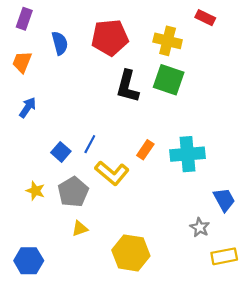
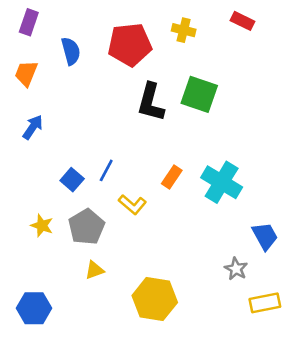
yellow cross: (168, 41) -> (184, 30), moved, size x0.7
cyan cross: (187, 154) -> (222, 182), turned 36
yellow L-shape: (112, 173) -> (132, 205), size x0.7

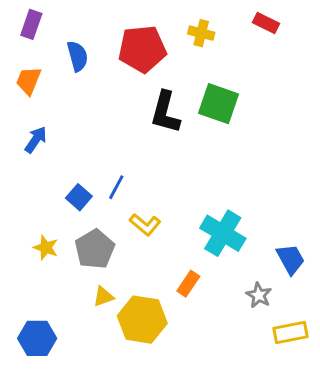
orange rectangle: (172, 177) -> (188, 284), moved
cyan cross: (222, 182) -> (223, 233), moved
yellow hexagon: (155, 299) -> (142, 320), moved

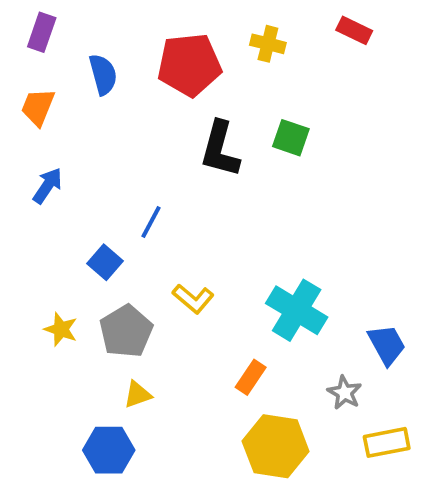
green square: (219, 104) -> (291, 138), size x0.7
blue line: (116, 187) -> (151, 222), moved
yellow hexagon: (142, 320) -> (276, 446), moved
blue hexagon: (37, 338) -> (109, 450), moved

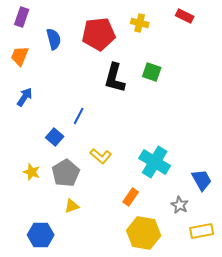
blue hexagon: (109, 450) -> (41, 235), moved

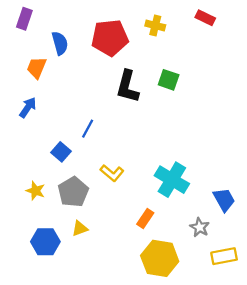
orange trapezoid: (20, 56) -> (37, 68), moved
blue hexagon: (41, 235) -> (45, 242), moved

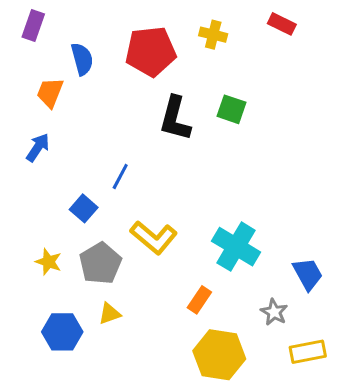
yellow L-shape: (112, 173) -> (154, 237), size x1.4

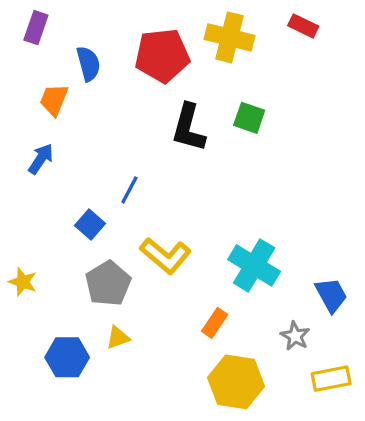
yellow cross: (213, 35) -> (229, 37), size x1.6
yellow star: (49, 262) -> (23, 282), moved

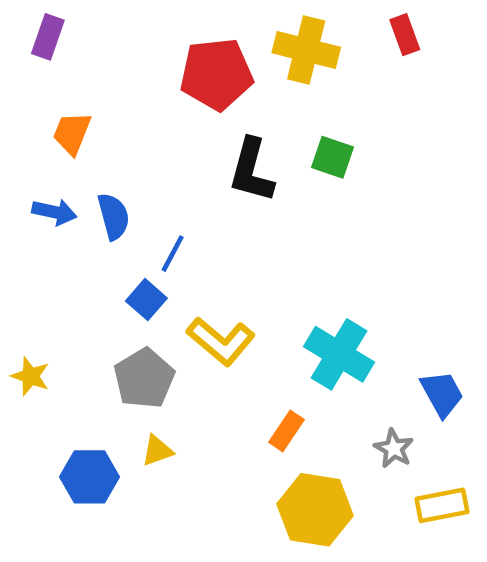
red rectangle: (303, 26) -> (405, 35), turned 44
blue semicircle: (88, 64) -> (114, 216), moved
blue arrow: (41, 159) -> (54, 212), turned 68
blue square: (90, 224) -> (146, 300), moved

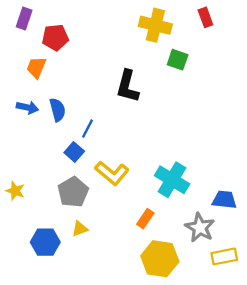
red pentagon: (216, 74) -> (55, 37), moved, size x0.7
green square: (332, 157) -> (178, 60), moved
blue trapezoid: (442, 394) -> (224, 200), turned -55
gray star: (394, 448) -> (200, 228), size x1.5

